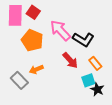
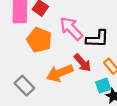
black L-shape: (83, 39) -> (97, 39), turned -30
orange arrow: (36, 69) -> (60, 73), moved, size x1.6

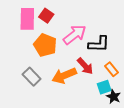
pink arrow: (71, 29) -> (75, 35), turned 95
gray rectangle: (24, 86) -> (32, 77), moved

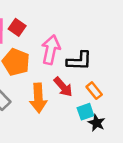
pink arrow: (75, 35) -> (51, 50), turned -40
orange arrow: (64, 76) -> (38, 98), turned -70

